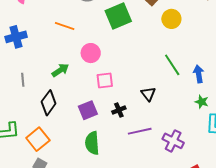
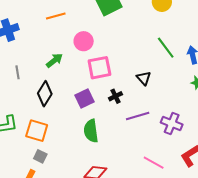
orange line: (65, 26) -> (56, 16), turned -30
pink square: (105, 81) -> (99, 68), size x1.4
orange square: (38, 139) -> (37, 131), turned -30

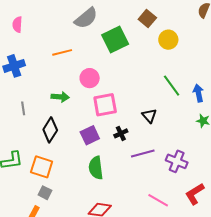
green arrow: (54, 60) -> (60, 97), turned 42

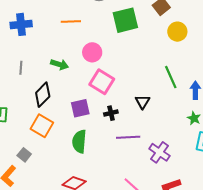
pink square: (105, 105) -> (102, 82), turned 30
orange square: (42, 167) -> (42, 126), moved

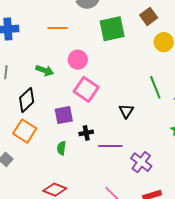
black cross: (111, 113) -> (86, 133), moved
green semicircle: (79, 141) -> (61, 148), size x0.6

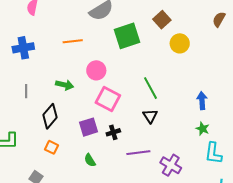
green line: (155, 87) -> (150, 88), moved
orange square: (25, 131) -> (51, 147), size x0.6
black cross: (86, 133) -> (113, 132), moved
green semicircle: (61, 148) -> (90, 160), turned -32

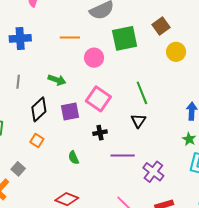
pink circle: (96, 70) -> (94, 58), moved
purple square: (89, 127) -> (70, 111), moved

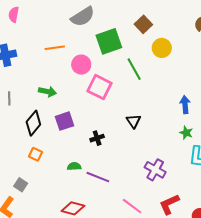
green line: (142, 93) -> (134, 69), moved
pink square: (98, 99) -> (100, 87), moved
purple line: (123, 156) -> (98, 177), moved, turned 30
green semicircle: (74, 158) -> (74, 166), turned 120

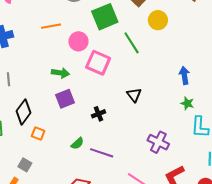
green arrow: (47, 92) -> (60, 73), moved
black diamond: (33, 123) -> (23, 112), moved
green semicircle: (74, 166) -> (77, 143), turned 144

